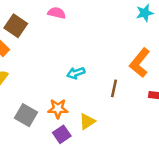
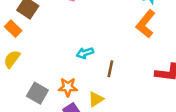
orange L-shape: (140, 63) -> (146, 24), moved
brown line: (114, 88) -> (110, 69), moved

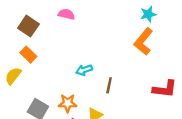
orange rectangle: (13, 29) -> (28, 55), moved

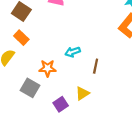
orange star: (68, 103) -> (48, 68), moved

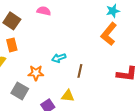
orange rectangle: (21, 38) -> (12, 45), turned 32
yellow triangle: (82, 93) -> (68, 96), turned 40

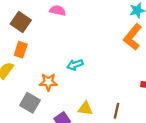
orange rectangle: (12, 45) -> (21, 50), turned 32
brown line: (80, 71) -> (116, 111), moved

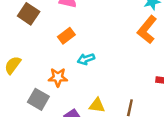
orange rectangle: (21, 50) -> (66, 36), moved, turned 35

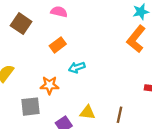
gray square: (38, 99) -> (31, 107), turned -36

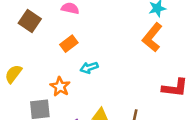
orange star: (49, 85) -> (60, 87), turned 30

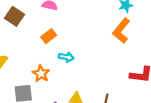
cyan arrow: (89, 68) -> (66, 57), turned -152

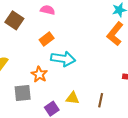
cyan arrow: (66, 57) -> (63, 59), size x1.6

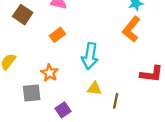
cyan arrow: (63, 59) -> (90, 56), moved, turned 90
yellow triangle: (73, 98) -> (94, 89), moved

